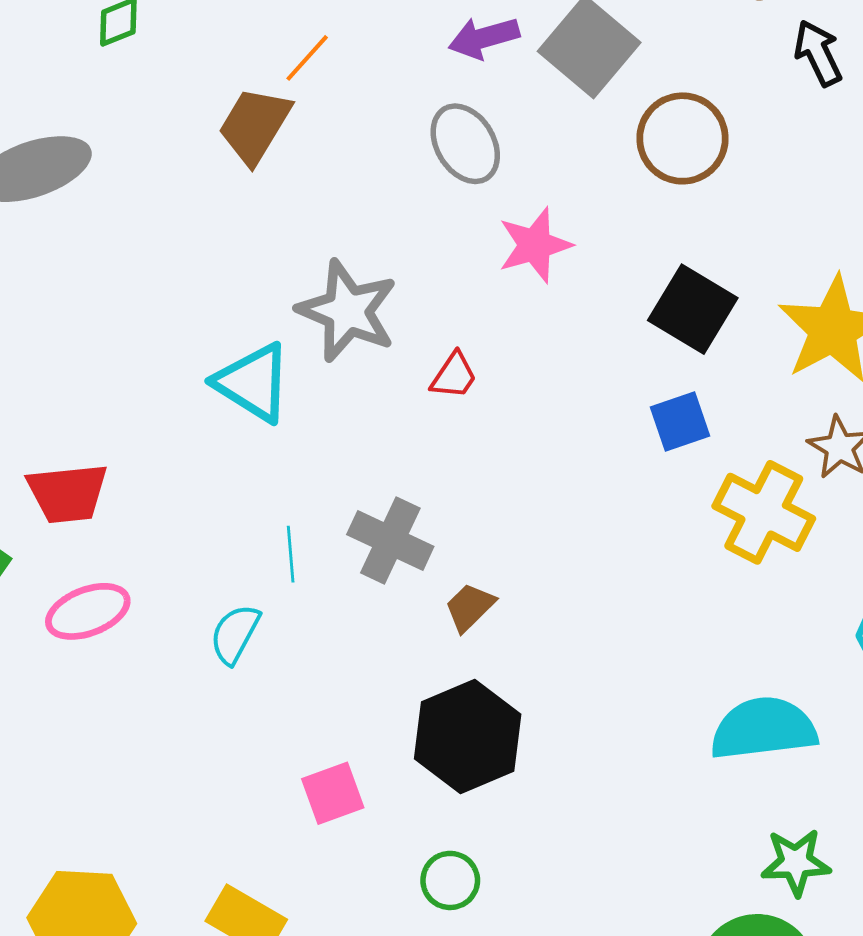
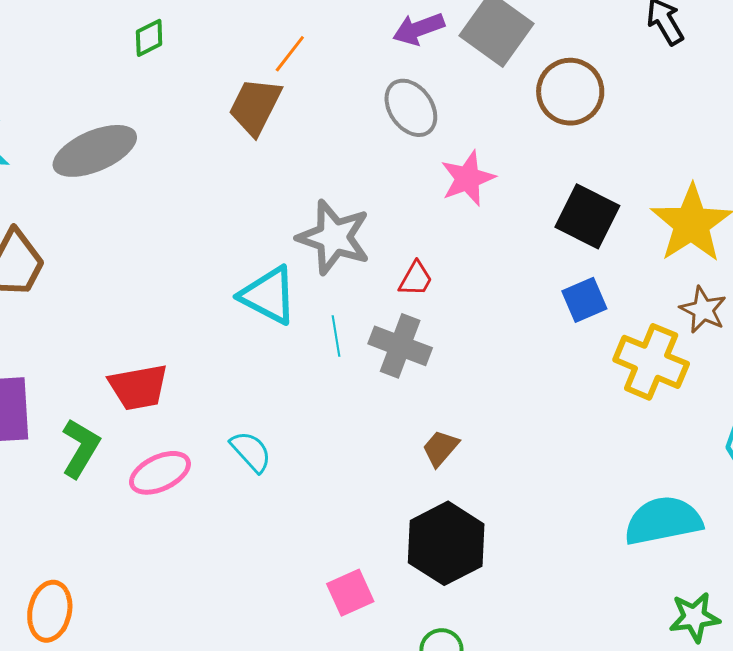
gray cross: (390, 540) -> (400, 346), moved
cyan line: (291, 554) -> (336, 336), moved
cyan semicircle: (235, 634) -> (251, 452), moved, turned 114

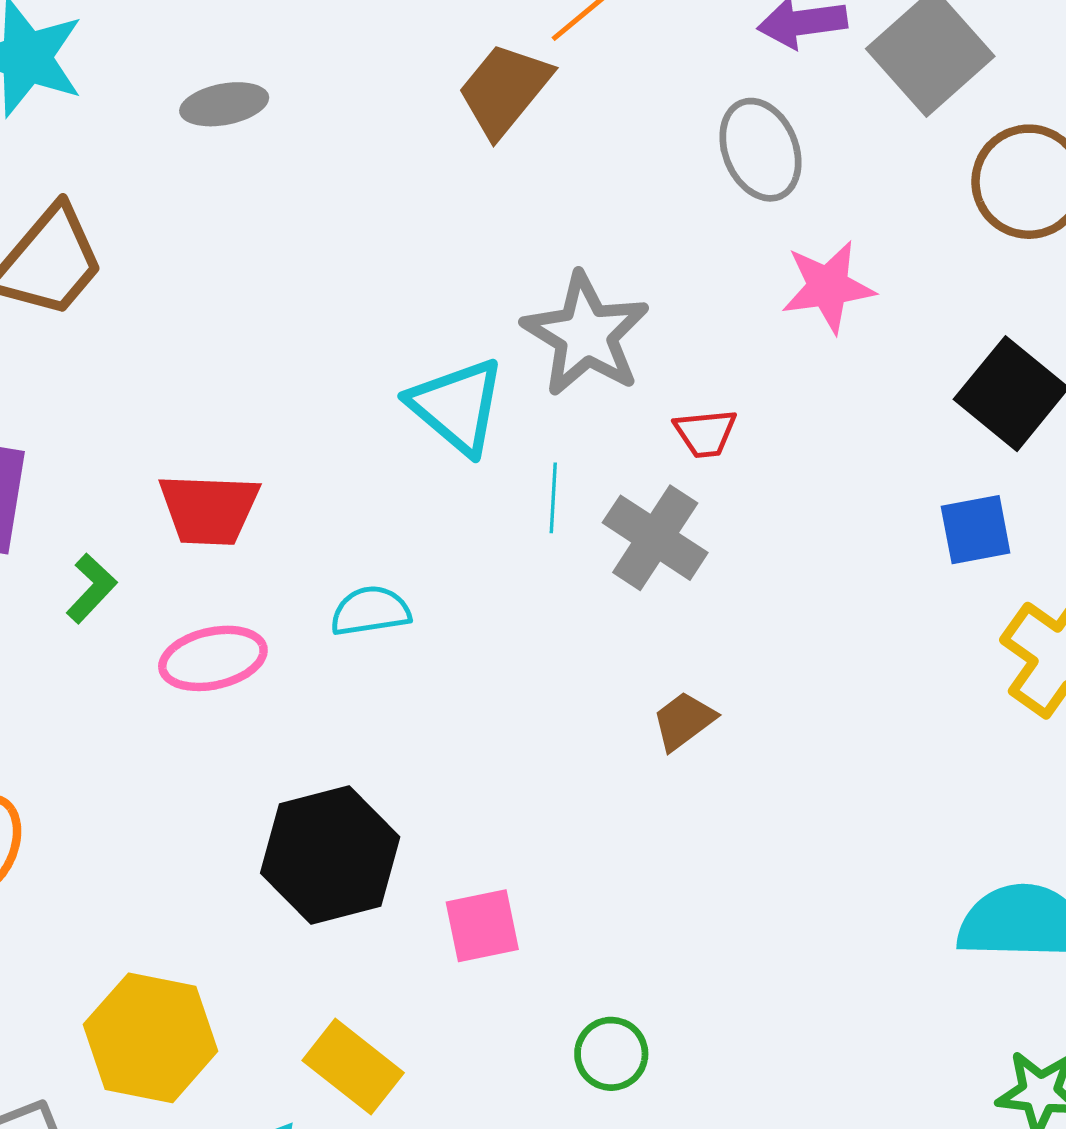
gray ellipse: (95, 151) -> (224, 104), size x0.6
red trapezoid: (416, 279) -> (705, 433), turned 42
green L-shape: (81, 448) -> (91, 588), size x0.7
cyan semicircle: (251, 452) -> (370, 611), moved, turned -69
black hexagon: (446, 543) -> (330, 855), moved

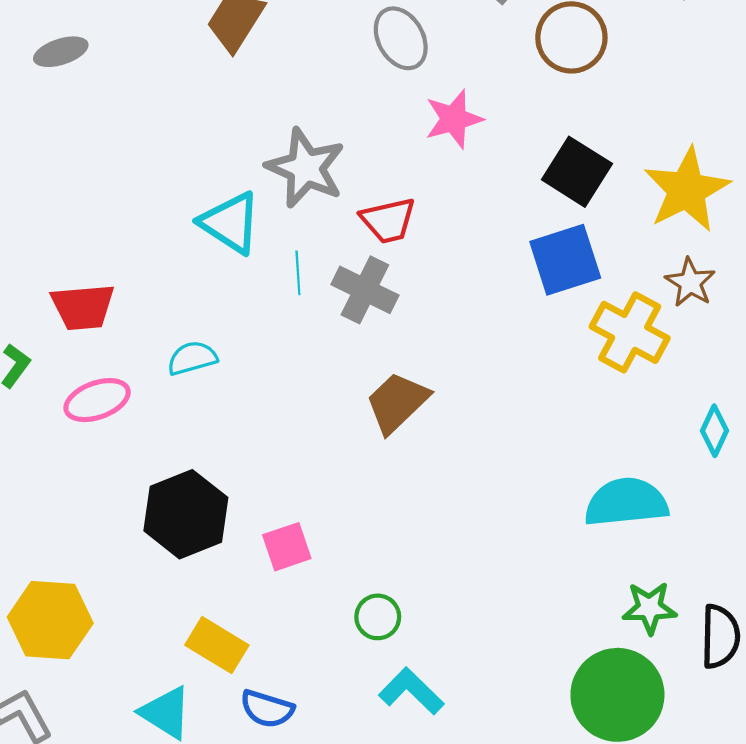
red trapezoid: (705, 433) -> (388, 220), size x1.4
blue square: (976, 530) -> (565, 260), size x1.5
brown trapezoid: (684, 721) -> (397, 402), size x1.6
yellow hexagon: (151, 1038) -> (50, 620), moved

